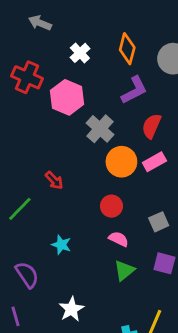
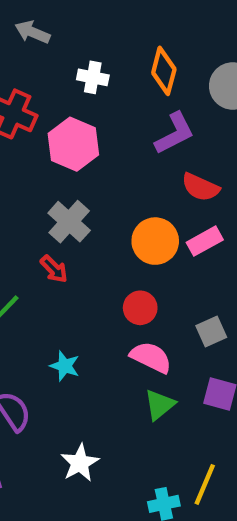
white cross: (80, 53) -> (93, 77), turned -36
red semicircle: (152, 126) -> (200, 187), turned -90
gray cross: (100, 129) -> (69, 222), moved
pink semicircle: (119, 239) -> (151, 357), size x1.4

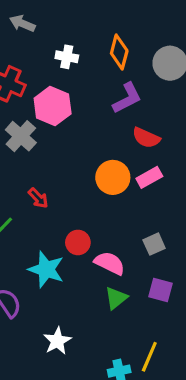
gray cross: (69, 222) -> (21, 136), moved
red circle: (140, 308) -> (78, 242), moved
cyan star: (65, 366) -> (46, 269), size x1.6

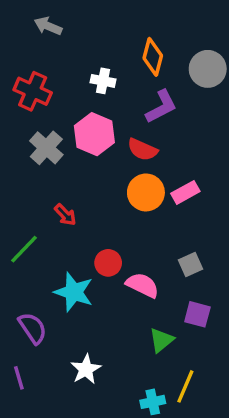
white cross: (67, 57) -> (103, 81), moved
pink hexagon: (53, 106) -> (94, 134), moved
red semicircle: (146, 138) -> (142, 150), moved
green triangle: (116, 298) -> (161, 340), moved

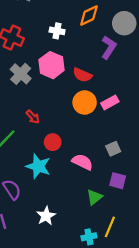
orange diamond: (153, 57) -> (89, 15), turned 50
purple L-shape: (161, 107) -> (109, 47), moved, turned -30
red circle: (108, 263) -> (53, 142), moved

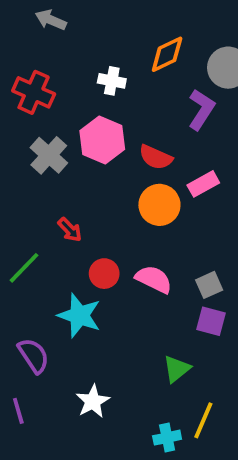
pink rectangle: (110, 102) -> (203, 184), moved
pink semicircle: (82, 162) -> (154, 279), moved
purple square: (118, 181) -> (211, 321), moved

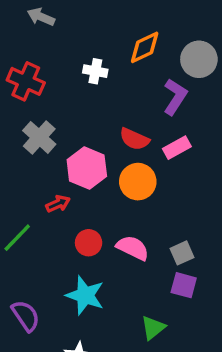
pink hexagon: (102, 140) -> (87, 168), moved
pink rectangle: (203, 184) -> (177, 148), moved
red arrow: (70, 230) -> (58, 204), turned -70
cyan star: (79, 315) -> (85, 295), moved

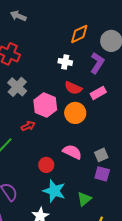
white cross: (95, 71) -> (65, 62), moved
red circle: (89, 243) -> (46, 165), moved
cyan star: (85, 295) -> (54, 191), moved

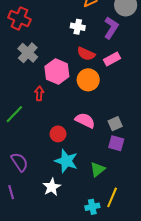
red arrow: (28, 126) -> (39, 93), turned -64

